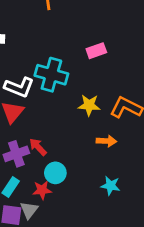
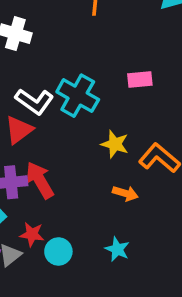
red arrow: (38, 147) -> (40, 180), size x1.5
cyan circle: (55, 173) -> (58, 251), moved

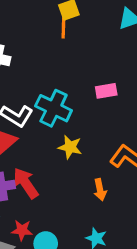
yellow star: (115, 144) -> (70, 147), moved
orange arrow: (125, 193) -> (100, 190), turned 65

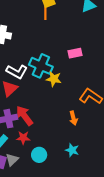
yellow star: (70, 147) -> (54, 79), moved
red star: (22, 230) -> (23, 138), moved

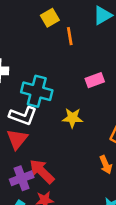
orange line: (45, 13) -> (70, 36), moved
cyan cross: (41, 66) -> (37, 91), moved

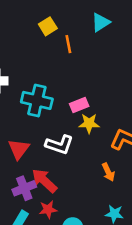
pink rectangle: (95, 80) -> (79, 105), moved
white L-shape: (23, 116) -> (59, 145), moved
yellow star: (72, 118) -> (89, 123), moved

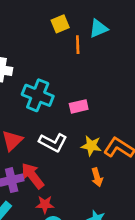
cyan triangle: (101, 22) -> (98, 28), moved
yellow star: (89, 123) -> (91, 146), moved
red star: (48, 209) -> (45, 204), moved

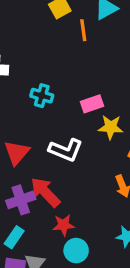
cyan cross: (38, 95) -> (42, 96), size x0.6
yellow star: (91, 146) -> (111, 127), moved

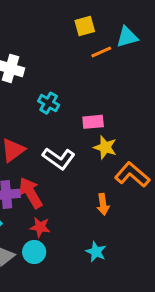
orange line: (83, 30) -> (101, 52), turned 60
cyan circle: (76, 251) -> (34, 252), moved

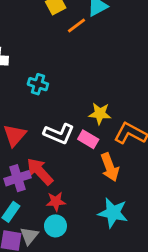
pink rectangle: (93, 122) -> (88, 139), moved, turned 48
orange arrow: (103, 204) -> (110, 167), size x1.4
cyan star: (96, 252) -> (113, 213), size x1.5

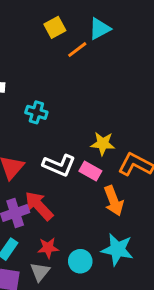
red star: (56, 201) -> (48, 248), moved
cyan circle: (55, 226) -> (80, 261), moved
gray triangle: (29, 236) -> (40, 272), moved

